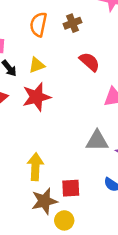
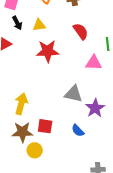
red star: (36, 97) -> (48, 51), moved

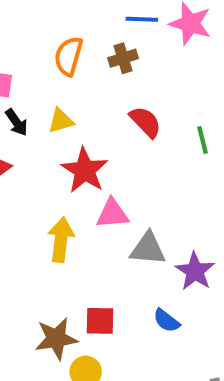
red star: (48, 51) -> (85, 170), turned -30
pink triangle: (94, 63) -> (112, 214), moved
yellow arrow: (21, 104) -> (61, 240), moved

